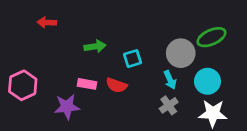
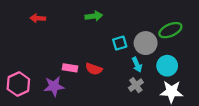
green arrow: (95, 46) -> (94, 16), moved
cyan square: (133, 59) -> (120, 43), moved
pink hexagon: (23, 85) -> (18, 84), moved

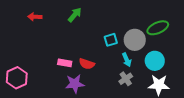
green arrow: (94, 16) -> (75, 15), moved, turned -42
purple star: (54, 86) -> (75, 84), moved

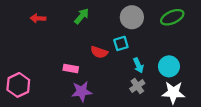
green ellipse: (158, 28) -> (172, 17), moved
gray circle: (135, 40) -> (132, 17), moved
red semicircle: (87, 64) -> (99, 52), moved

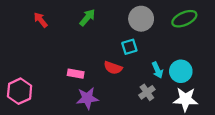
red arrow: (38, 18) -> (41, 20), turned 48
red semicircle: (99, 52) -> (113, 68), moved
cyan arrow: (138, 65) -> (157, 70), moved

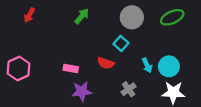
red arrow: (41, 20) -> (29, 15), moved, turned -112
cyan square: (129, 47) -> (121, 43), turned -32
pink hexagon: (20, 91) -> (18, 69), moved
gray cross: (147, 92) -> (129, 89), moved

